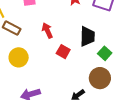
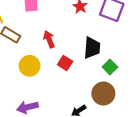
yellow circle: (19, 57) -> (30, 66), moved

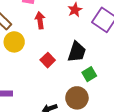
red arrow: (49, 39) -> (40, 20), moved
yellow circle: (30, 66) -> (14, 42), moved

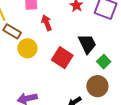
black trapezoid: (77, 52) -> (87, 44), turned -30
red square: (48, 60) -> (62, 58), size x1.5

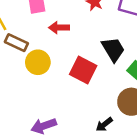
red arrow: (47, 23) -> (59, 28), turned -63

